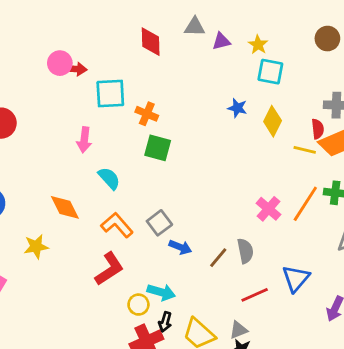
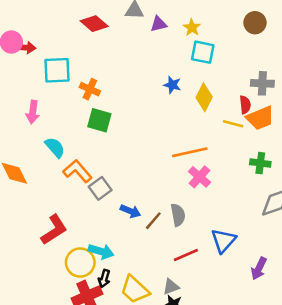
red diamond: (151, 42) -> (94, 24), turned -48
orange line: (305, 204) -> (190, 152), moved, turned 44
orange L-shape: (117, 225) -> (77, 171), moved
blue arrow: (180, 247) -> (130, 211), moved
yellow circle: (138, 305) -> (80, 263), size x1.5

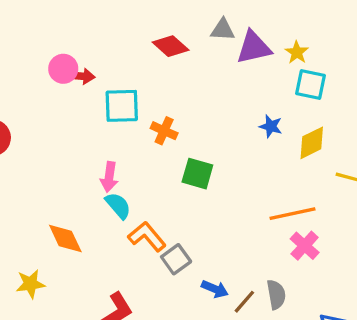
purple triangle: (158, 24) -> (254, 47), size x1.6
yellow diamond: (204, 97) -> (312, 143), turned 36
pink arrow: (33, 112) -> (109, 177), moved
green square: (99, 120) -> (197, 174), moved

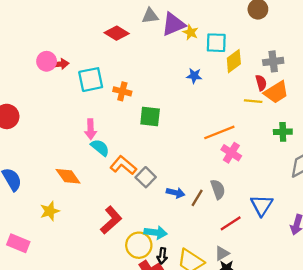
yellow star: (297, 52) -> (191, 32), moved
yellow diamond: (312, 143) -> (234, 61), moved

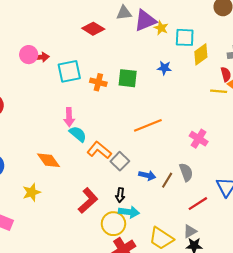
green square: (150, 116) -> (128, 78), moved
orange line: (219, 132) -> (148, 125), moved
black arrow: (162, 256) -> (120, 195), moved

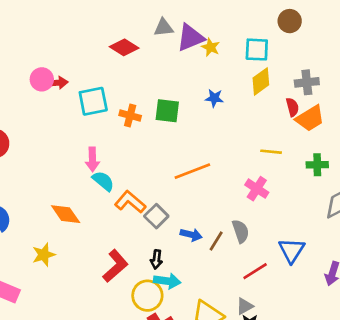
cyan square: (185, 37) -> (257, 50), moved
yellow line: (219, 91) -> (271, 152), moved

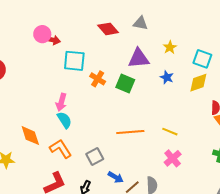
purple triangle: (190, 38) -> (139, 58), moved
blue star: (214, 98) -> (167, 77), moved
yellow line: (271, 152) -> (170, 132), moved
orange L-shape: (130, 202) -> (61, 149), moved

